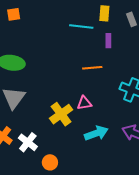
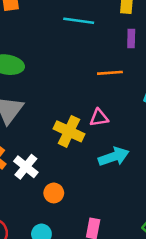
cyan line: (81, 26) -> (79, 21), moved
yellow cross: (61, 114) -> (69, 131), turned -30

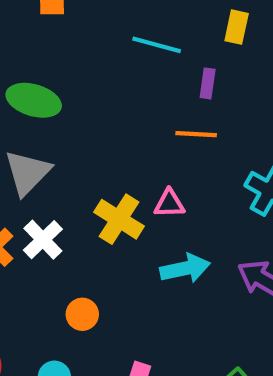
purple rectangle: (131, 38) -> (208, 83), moved
white cross: (26, 167) -> (43, 240), moved

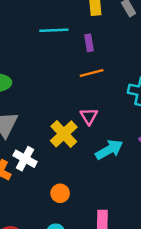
pink triangle: (169, 203) -> (89, 116), turned -42
yellow cross: (119, 219) -> (64, 134), turned 32

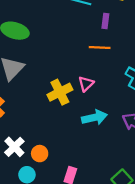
white cross: (25, 159) -> (14, 147), moved
orange circle: (60, 193) -> (40, 154), moved

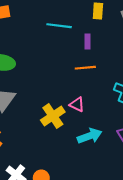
pink triangle: (86, 84) -> (77, 104), turned -42

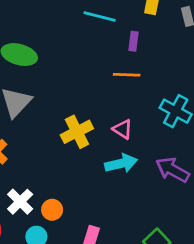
pink triangle: (77, 104) -> (123, 129), moved

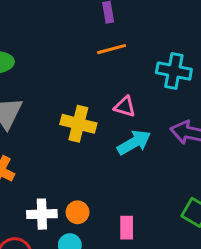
yellow cross: (77, 132) -> (78, 124), turned -32
white cross: (20, 202) -> (42, 214), turned -30

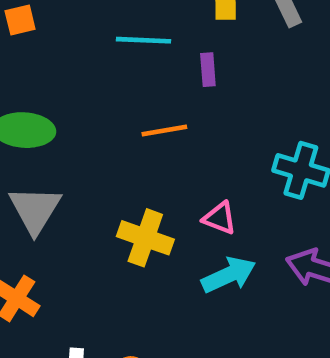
orange line: (112, 49) -> (164, 131), moved

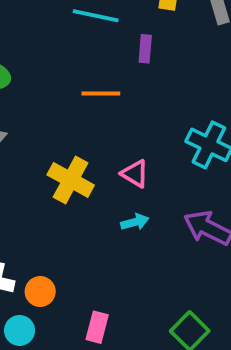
cyan arrow: (229, 275) -> (135, 222), size x0.6

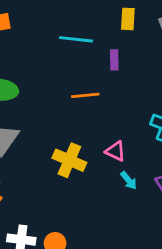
cyan arrow: (135, 222) -> (129, 180), moved, turned 72

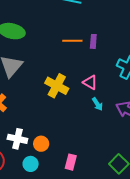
purple rectangle: (114, 60) -> (93, 41), moved

